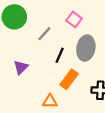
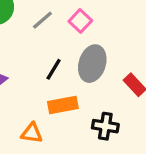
gray line: (44, 34) -> (42, 20), moved
orange rectangle: (69, 79) -> (63, 105), turned 36

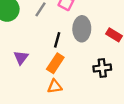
orange rectangle: (63, 105) -> (55, 63), moved, turned -30

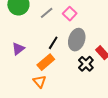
black cross: (102, 68) -> (86, 64), moved, turned 35
orange triangle: (55, 86) -> (39, 81), turned 40

